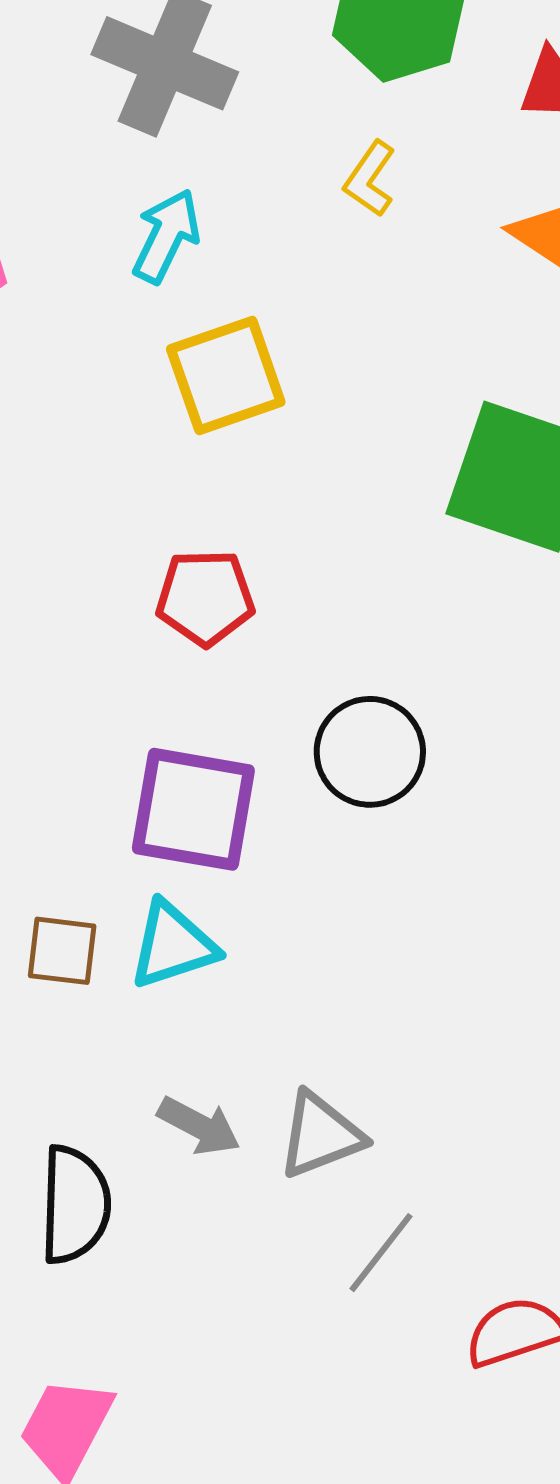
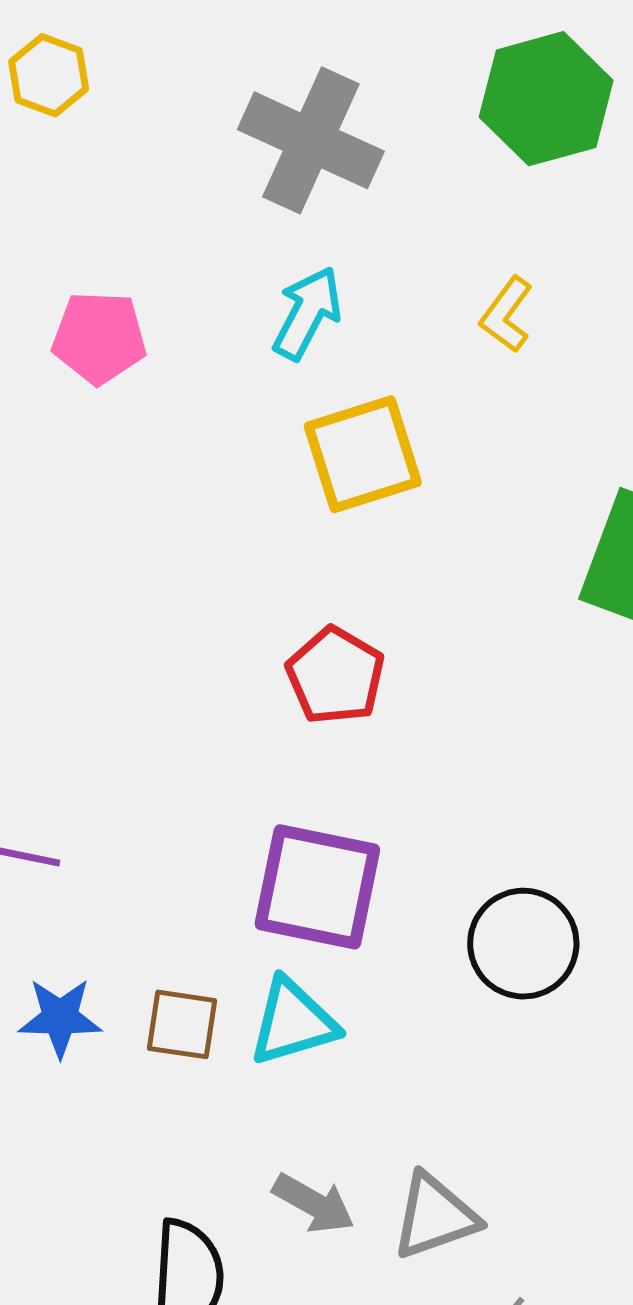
yellow L-shape: (370, 179) -> (506, 315), moved
red pentagon: (205, 598) -> (335, 676), turned 30
black circle: (370, 752) -> (523, 944), moved

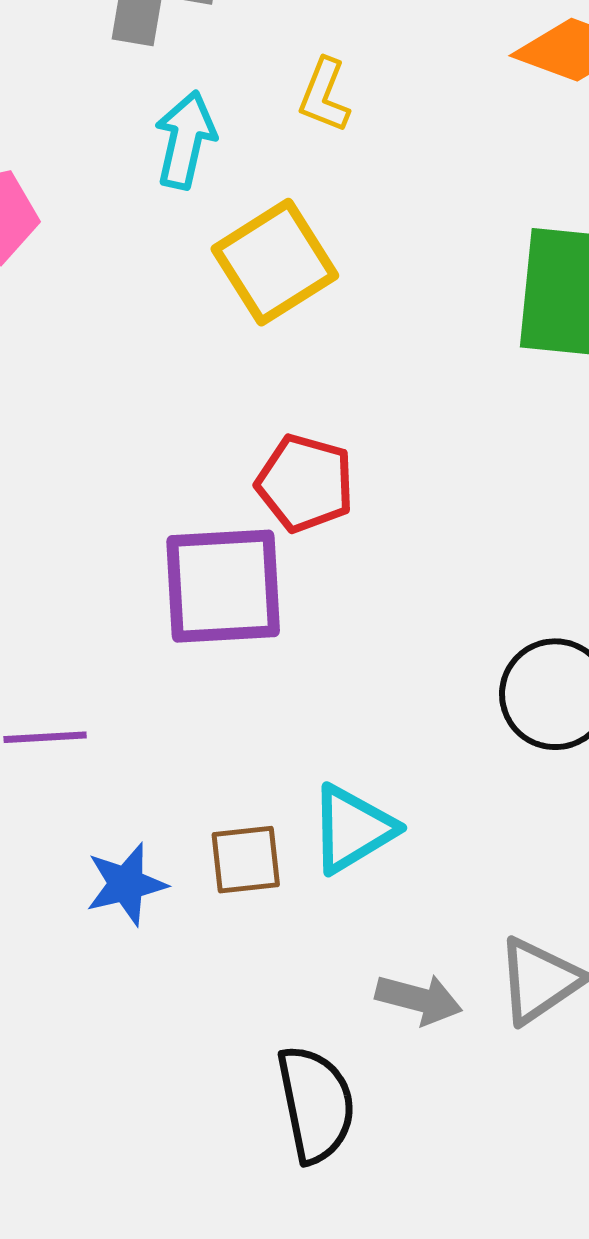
yellow L-shape: (506, 315) -> (324, 95), moved
purple square: (317, 887) -> (223, 586), moved

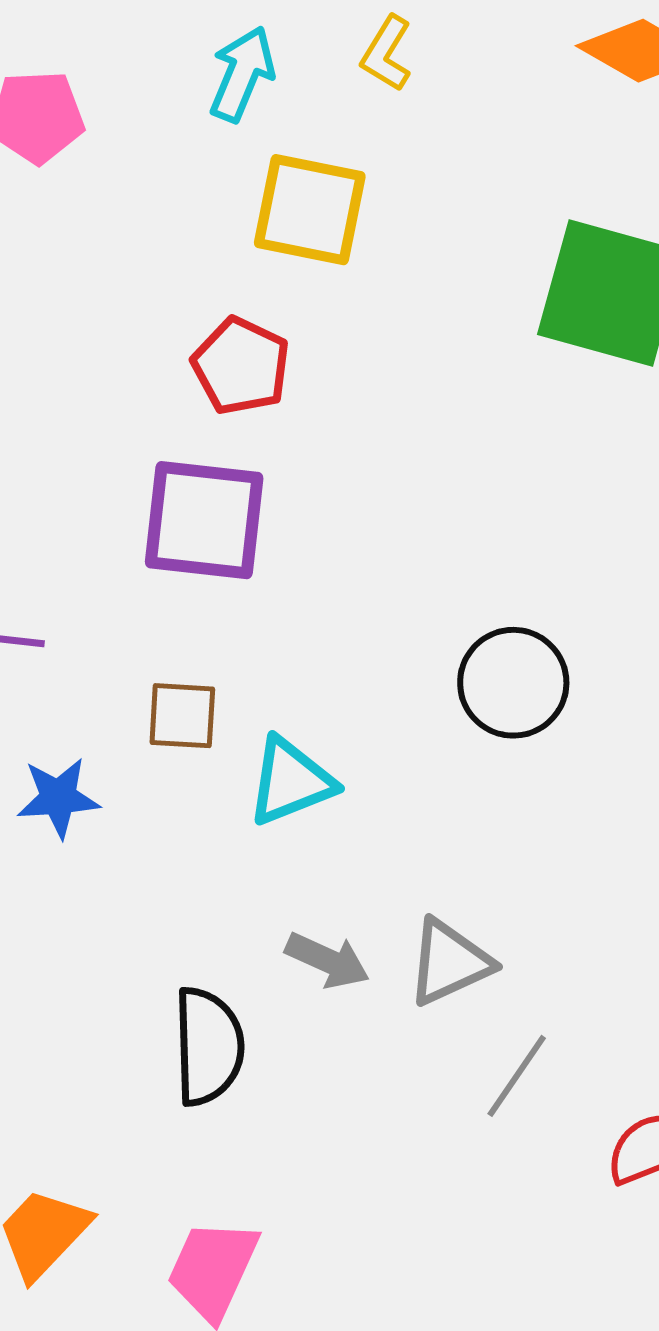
yellow square: (275, 262) -> (310, 210), turned 34
red pentagon: (305, 483) -> (241, 366), moved
brown square: (246, 860) -> (182, 716), moved

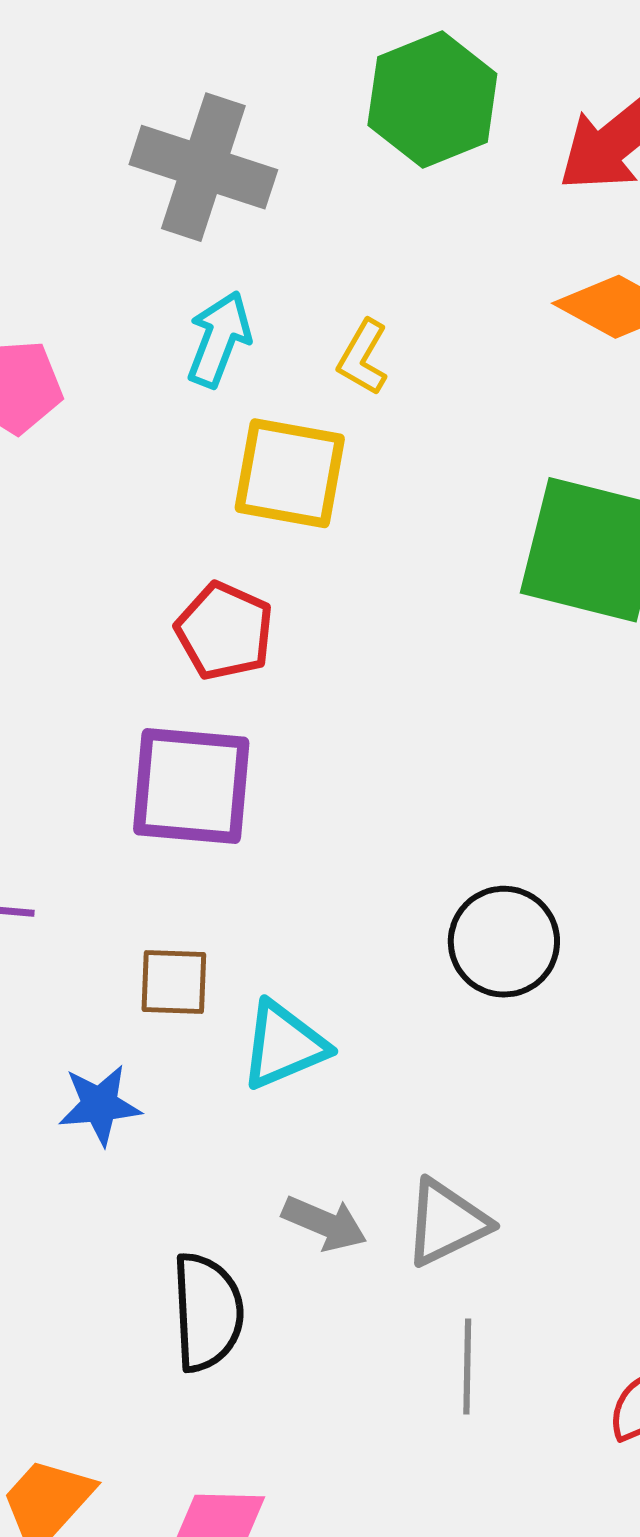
yellow L-shape: (387, 53) -> (363, 357), moved
blue star: (58, 798) -> (100, 1105), moved
gray line: (517, 1076) -> (467, 1367), moved, turned -32

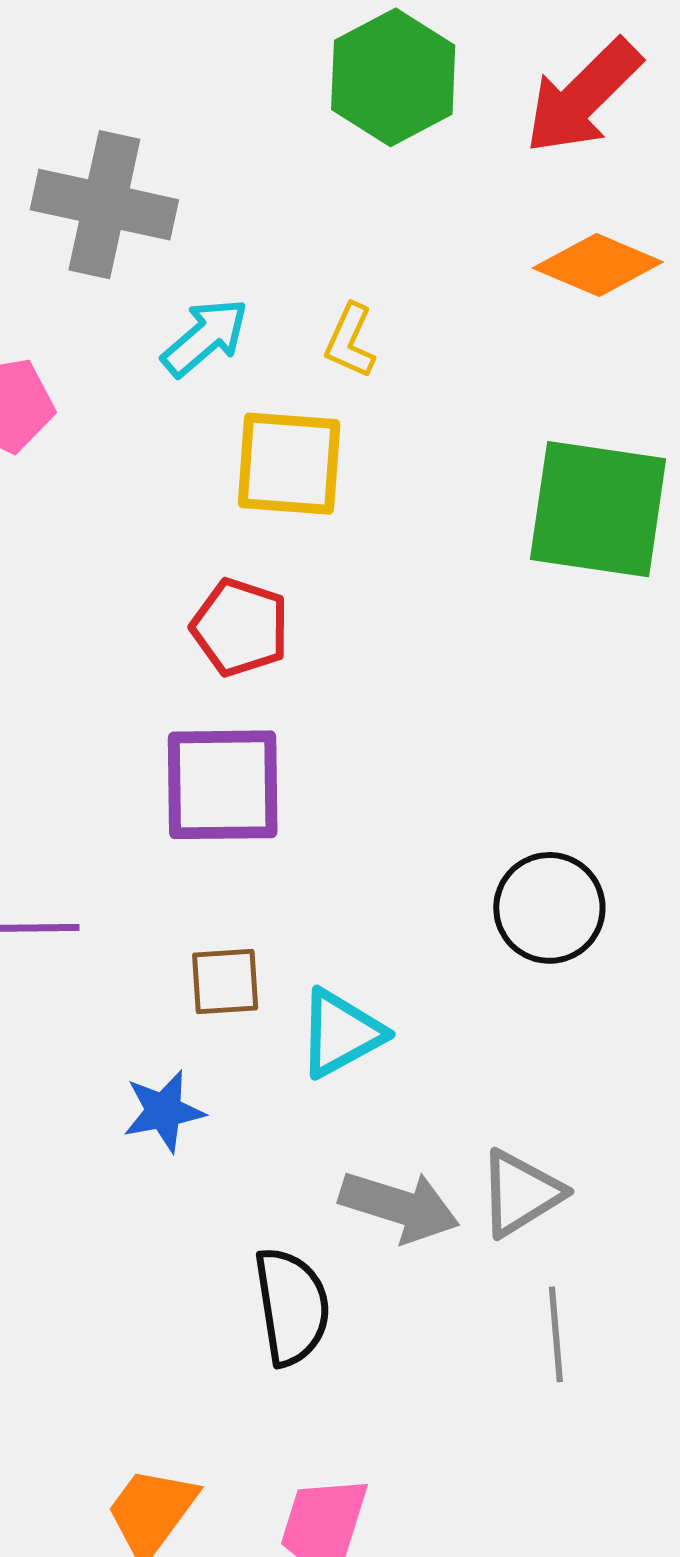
gray cross: (203, 167) -> (104, 205), moved
cyan arrow: (219, 339) -> (205, 337), turned 34
gray arrow: (324, 1223) -> (399, 1206), size x1.4

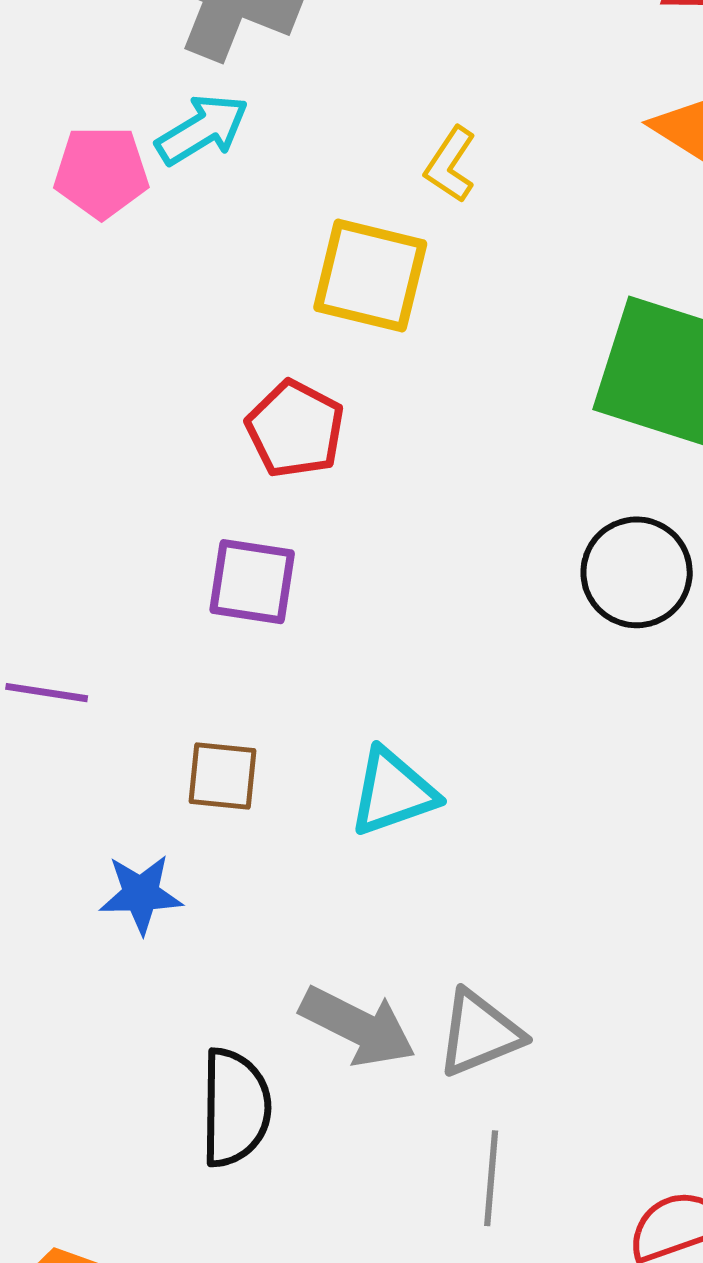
cyan arrow: (205, 337) -> (202, 129), moved
purple square: (223, 785) -> (252, 582), size x0.7
black circle: (549, 908) -> (637, 572), moved
cyan triangle: (341, 1033) -> (393, 792), moved

